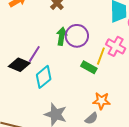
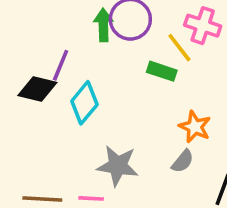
yellow line: (101, 56) -> (179, 48), turned -48
orange star: (101, 101) -> (195, 127), turned 30

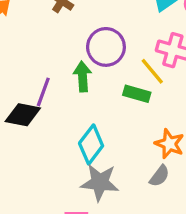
green arrow: (103, 25) -> (83, 77), moved
cyan diamond: (84, 103) -> (91, 145), moved

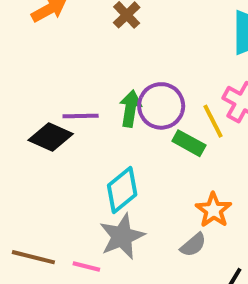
purple circle: (106, 47) -> (161, 106), moved
purple line: (43, 92) -> (81, 116), turned 56
gray star: (100, 182) -> (122, 236), turned 30

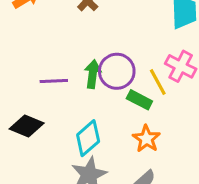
black diamond: (51, 137) -> (27, 126), moved
orange star: (213, 210) -> (146, 139), moved

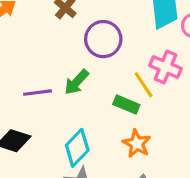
purple circle: (117, 71) -> (103, 39), moved
green arrow: (93, 74) -> (77, 82), turned -140

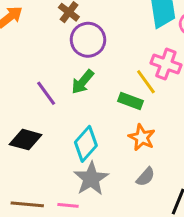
purple circle: (103, 39) -> (88, 40), moved
purple line: (38, 93) -> (46, 93), turned 64

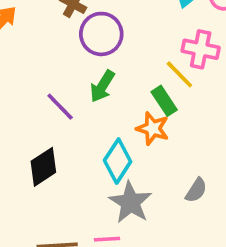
green rectangle: (130, 101) -> (164, 101), turned 45
orange star: (142, 137) -> (153, 128), moved
black diamond: (26, 140) -> (43, 167), turned -40

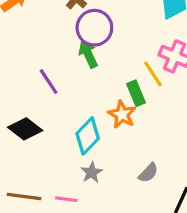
green arrow: (102, 86) -> (88, 54), moved, turned 112
black diamond: (43, 167) -> (25, 129), turned 60
gray star: (130, 202) -> (92, 172), size x0.6

